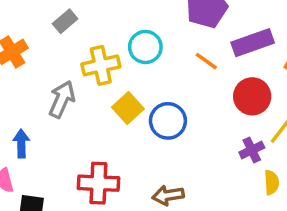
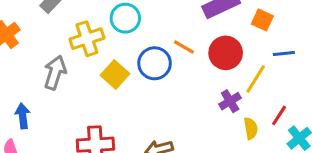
orange line: (206, 61) -> (184, 47), moved
blue circle: (168, 121) -> (155, 63), moved

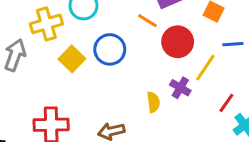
orange line: (184, 47) -> (147, 21), moved
purple cross: (230, 101) -> (180, 88), turned -30
yellow semicircle: (251, 128) -> (153, 102), moved

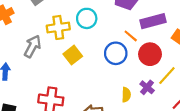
blue circle: (110, 49) -> (116, 53), moved

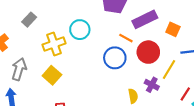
gray arrow: (33, 46) -> (19, 69), moved
yellow square: (73, 55) -> (52, 75), moved

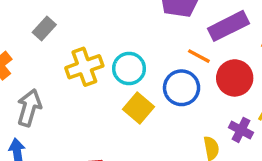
cyan circle: (80, 30) -> (129, 69), moved
yellow square: (52, 75) -> (138, 108), moved

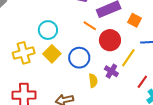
yellow cross: (84, 67) -> (24, 53), moved
blue circle: (182, 88) -> (79, 58), moved

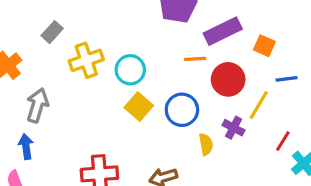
orange line: (90, 26) -> (195, 59), turned -32
yellow cross: (24, 53) -> (86, 60), moved

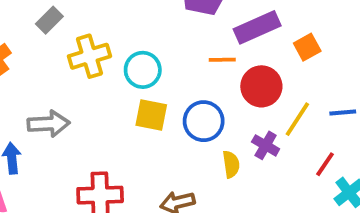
orange square: (264, 46) -> (307, 47), turned 35
blue line: (287, 79) -> (343, 113), moved
gray arrow: (37, 105) -> (49, 124), moved, turned 68
yellow square: (139, 106) -> (151, 115), turned -32

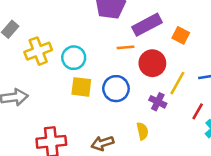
orange square: (307, 47) -> (181, 35), turned -30
yellow semicircle: (231, 164) -> (142, 131), moved

